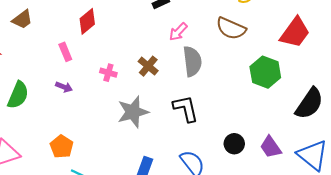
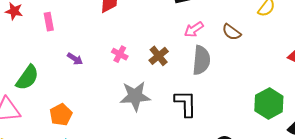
brown semicircle: (231, 28) -> (232, 32), moved, size x0.7
pink rectangle: (65, 52) -> (49, 22), moved
green hexagon: (265, 72) -> (269, 104), moved
green semicircle: (18, 95) -> (27, 78), moved

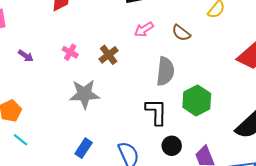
gray semicircle: (201, 60) -> (165, 71), moved
black L-shape: (186, 103) -> (156, 112), moved
green hexagon: (269, 104) -> (197, 100), moved

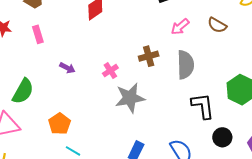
pink cross: (70, 52) -> (110, 71), moved, turned 35
brown cross: (109, 55) -> (149, 56), turned 30
gray semicircle: (165, 71) -> (185, 65), moved

